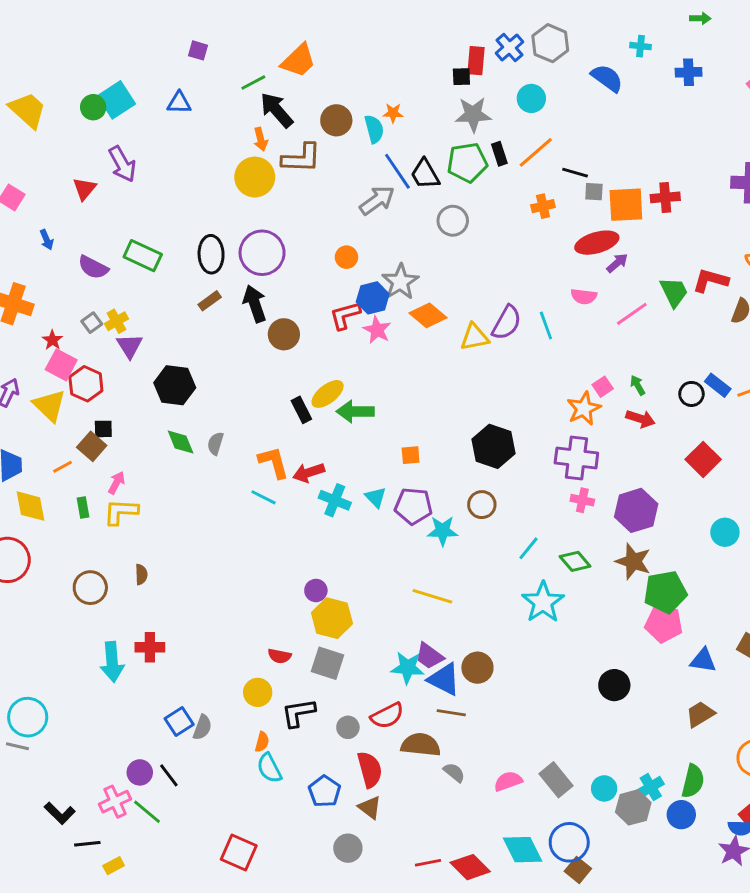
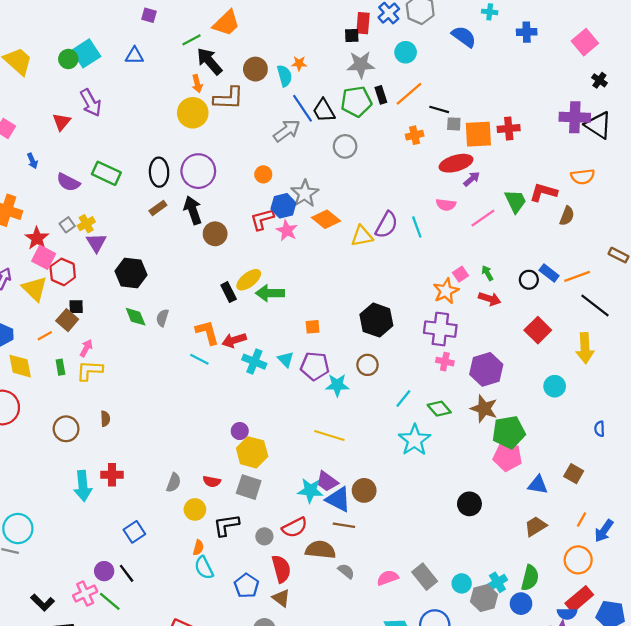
red star: (52, 340) -> (37, 238), size x1.5
gray semicircle: (202, 727) -> (174, 483), moved

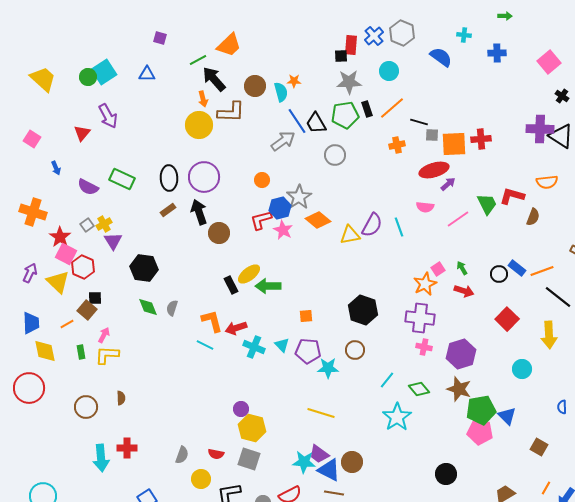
blue triangle: (538, 485) -> (507, 416), moved, turned 36

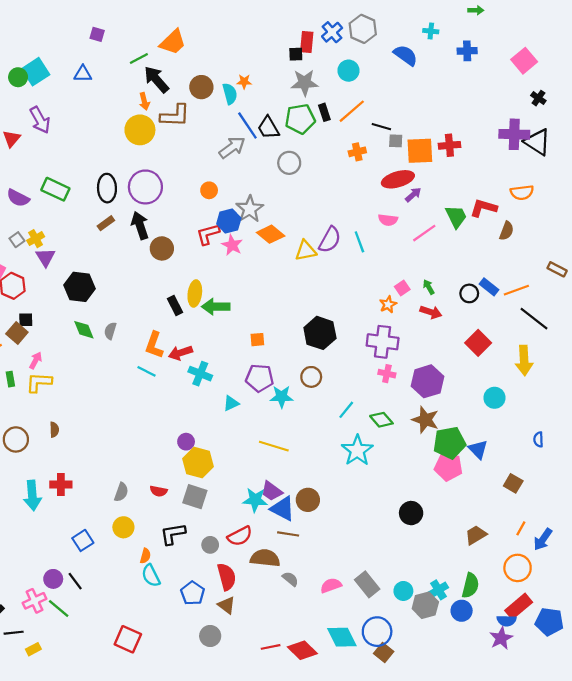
yellow ellipse: (249, 274) -> (195, 293), turned -45
orange star: (425, 284) -> (388, 304), size x0.7
orange L-shape: (212, 321) -> (154, 345), turned -145
cyan triangle: (282, 345) -> (231, 403), moved, turned 49
yellow circle: (201, 479) -> (123, 527), moved

